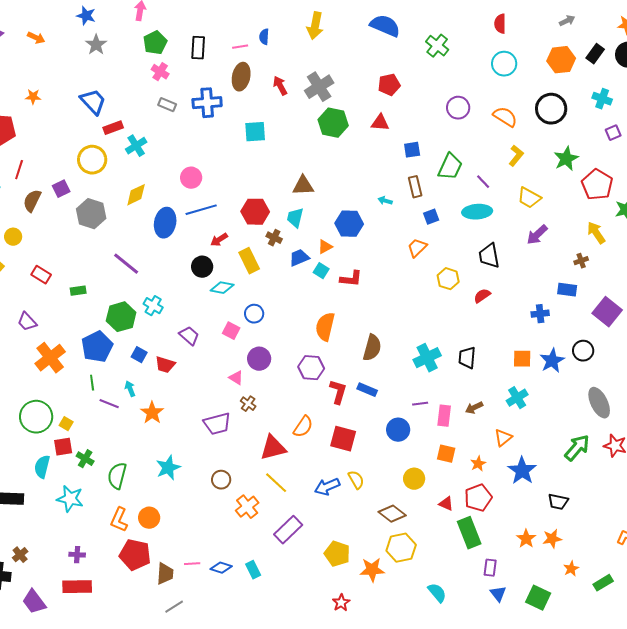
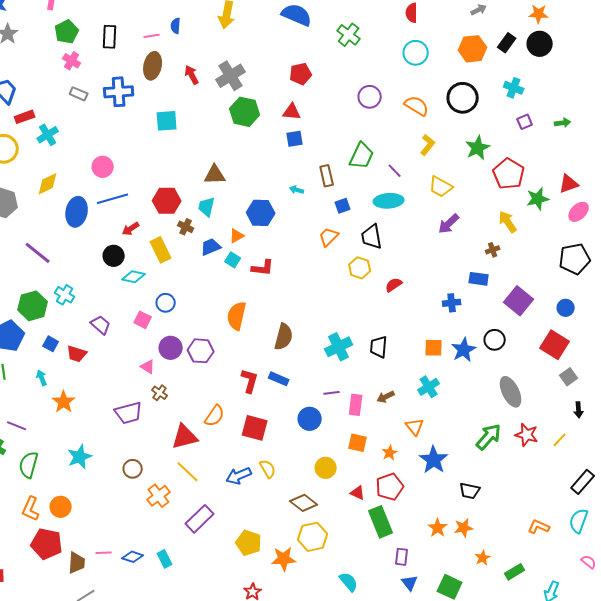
blue square: (412, 150) -> (295, 139), moved
black trapezoid: (489, 256) -> (372, 237), moved
purple hexagon: (311, 368) -> (201, 351), moved
purple line: (109, 404) -> (17, 426), moved
orange triangle: (503, 438) -> (415, 427), turned -30

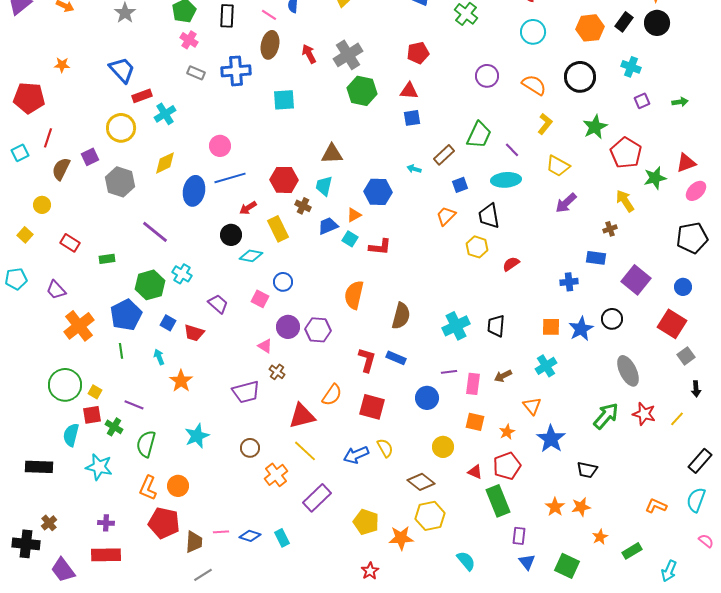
pink line: (152, 36) -> (269, 15), turned 42
brown rectangle: (327, 176) -> (444, 155), turned 60

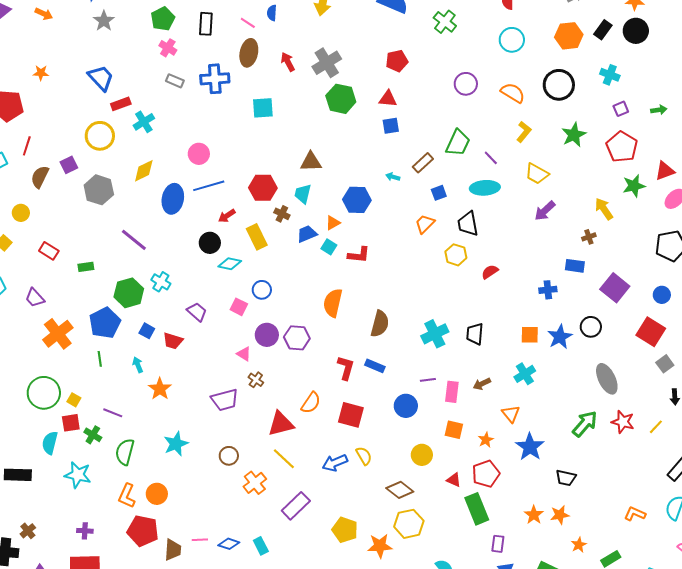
red pentagon: (626, 153) -> (622, 147), moved

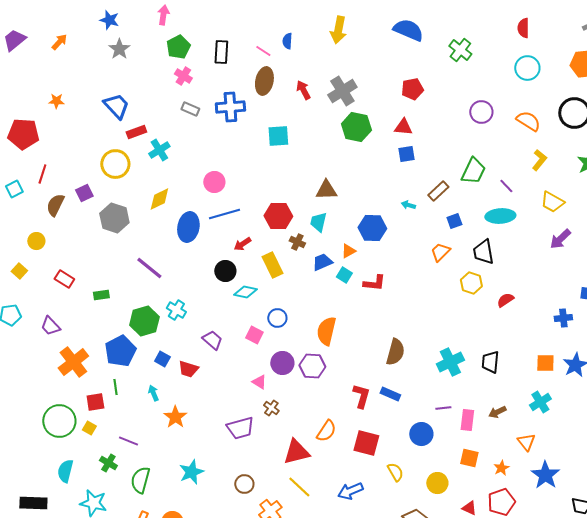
orange arrow: (44, 14) -> (59, 42), turned -72
orange semicircle: (333, 303) -> (326, 331), moved
red square: (71, 423) -> (95, 402), moved
yellow semicircle: (364, 456) -> (395, 472), moved

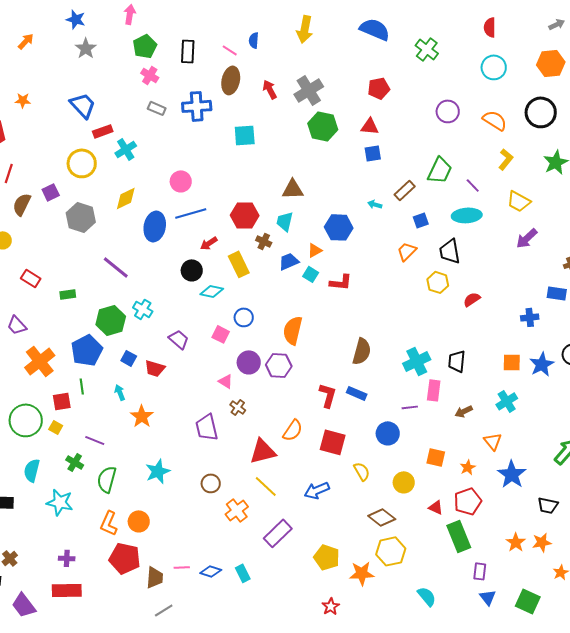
pink rectangle: (467, 420) -> (434, 390), moved
purple trapezoid: (240, 428) -> (207, 427), turned 92

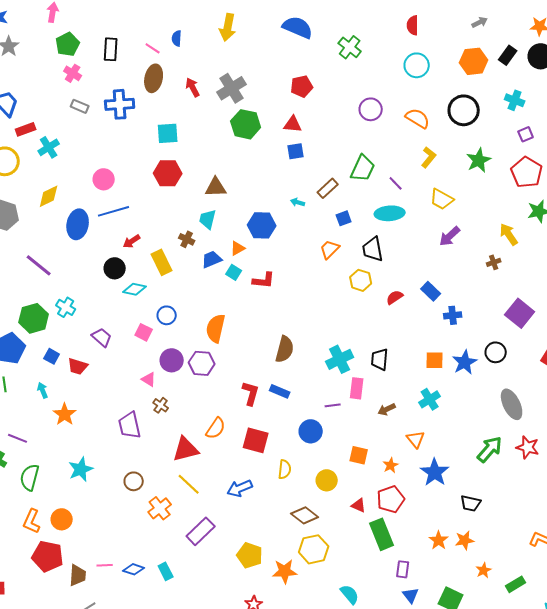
red hexagon: (245, 215) -> (168, 173), moved
blue rectangle: (557, 293) -> (431, 291), moved, turned 36
yellow semicircle: (362, 471) -> (285, 469), turned 36

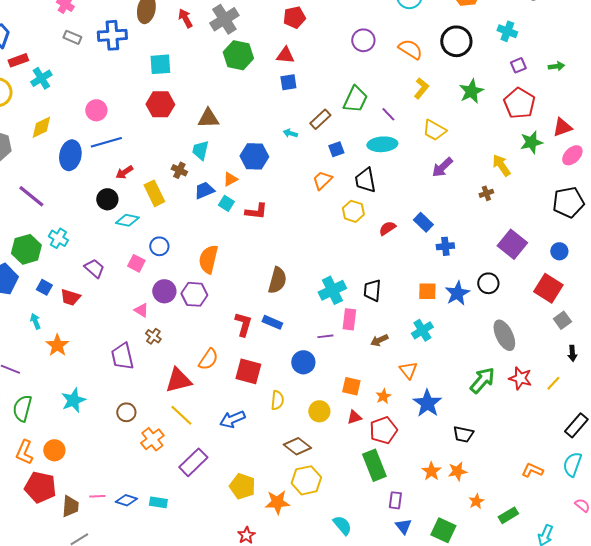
red triangle: (359, 505) -> (354, 417), moved, turned -42
cyan rectangle: (166, 571) -> (158, 502), turned -54

